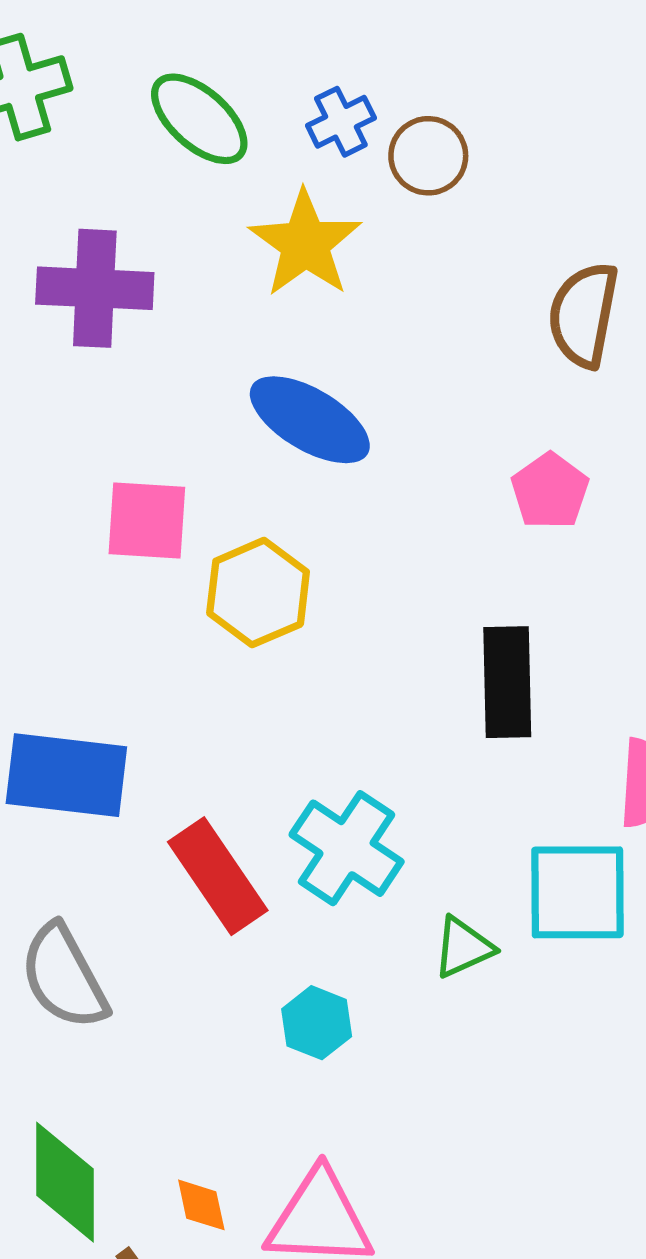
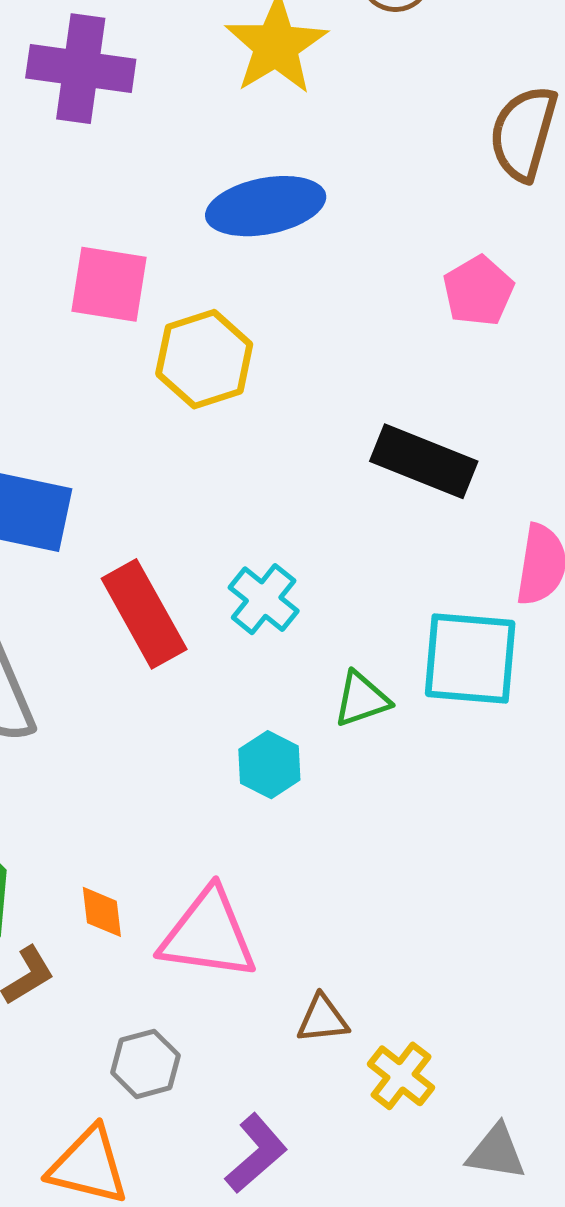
blue ellipse: (310, 420) -> (266, 206), turned -47
black rectangle: (507, 682) -> (424, 461), turned -72
cyan cross: (347, 848) -> (264, 599), size x0.7
cyan hexagon: (317, 1023) -> (269, 765), moved

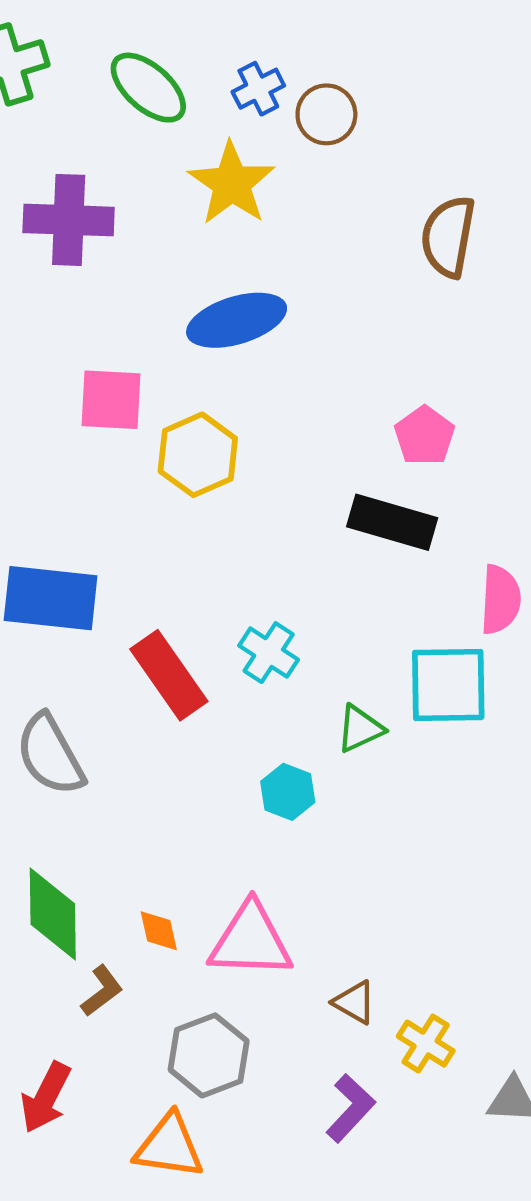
pink pentagon: (478, 291) -> (425, 436), moved
brown triangle: (323, 1019) -> (354, 1002), turned 42
gray hexagon: (145, 1064) -> (209, 1055), size x1.4
purple L-shape: (256, 1153) -> (350, 1108), moved

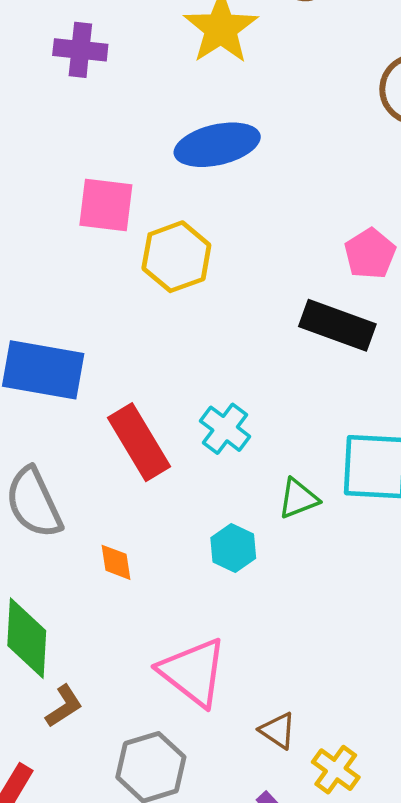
purple cross: (69, 220) -> (80, 50), size x0.7
orange diamond: (159, 931) -> (116, 562), moved
pink triangle: (251, 941) -> (193, 672), turned 32

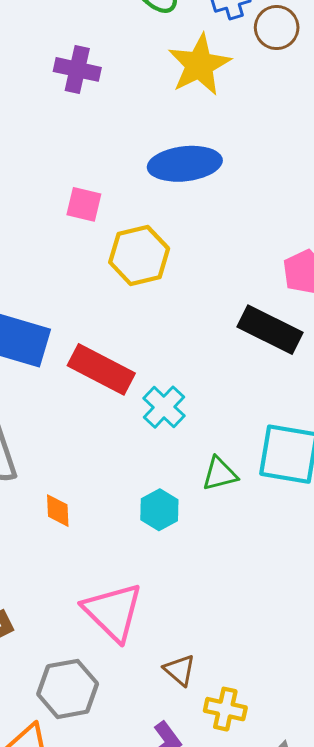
pink square: (106, 205) -> (84, 204), size x0.7
red rectangle: (139, 442) -> (101, 369), moved, turned -38
yellow cross: (336, 770) -> (225, 709), turned -30

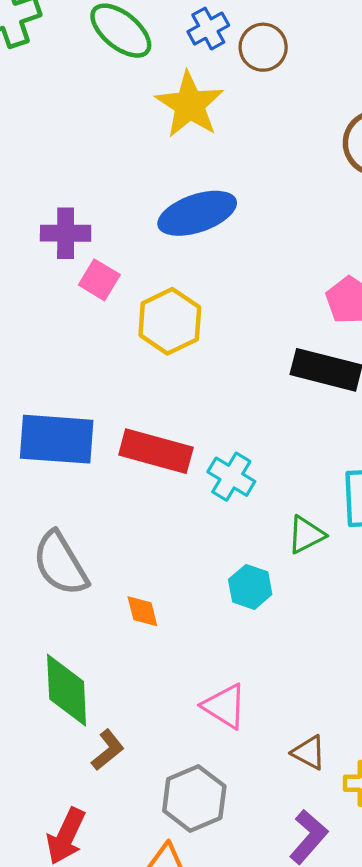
purple cross: (77, 69) -> (66, 233), moved
pink square: (84, 204) -> (99, 280), turned 30
pink triangle: (113, 612) -> (225, 706), size x0.7

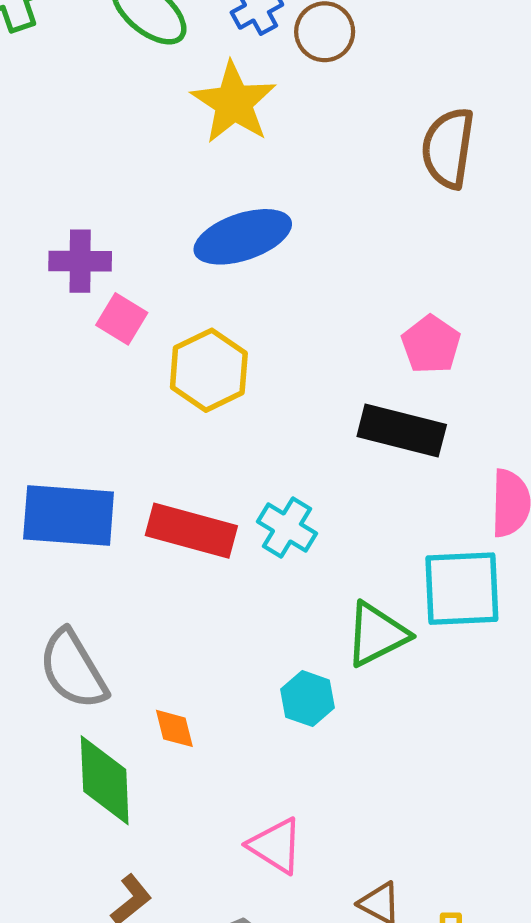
cyan cross: (231, 477) -> (287, 527), moved
green triangle: (306, 535) -> (377, 634), size x1.4
green diamond: (67, 690) -> (105, 780), moved

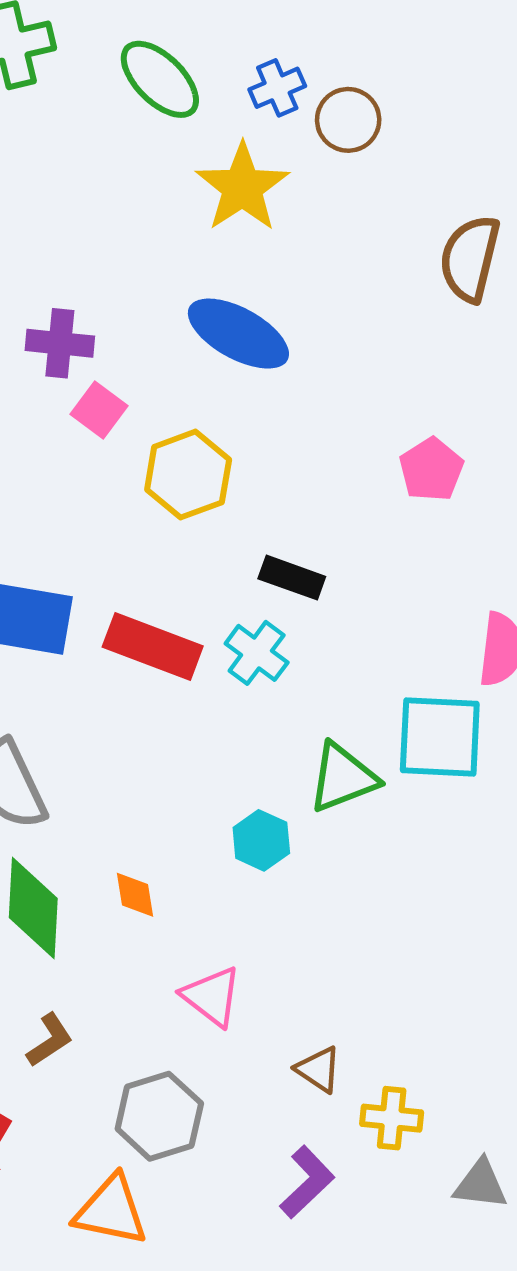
blue ellipse: (243, 237) -> (238, 334), turned 42
black rectangle: (402, 431) -> (292, 578), moved, size x0.7
orange diamond: (174, 728) -> (135, 895), moved

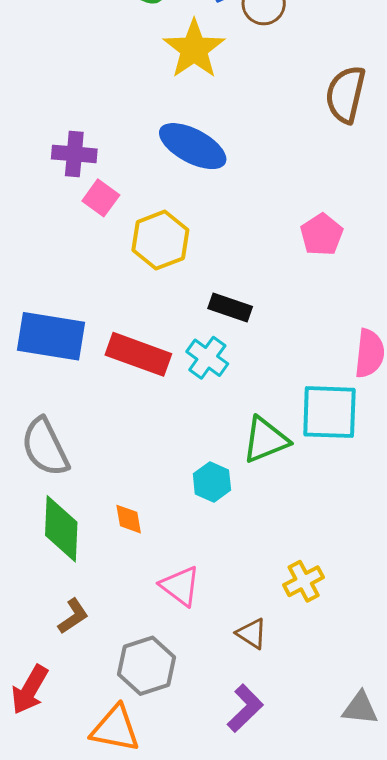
yellow cross: (392, 1118) -> (304, 581), moved, turned -33

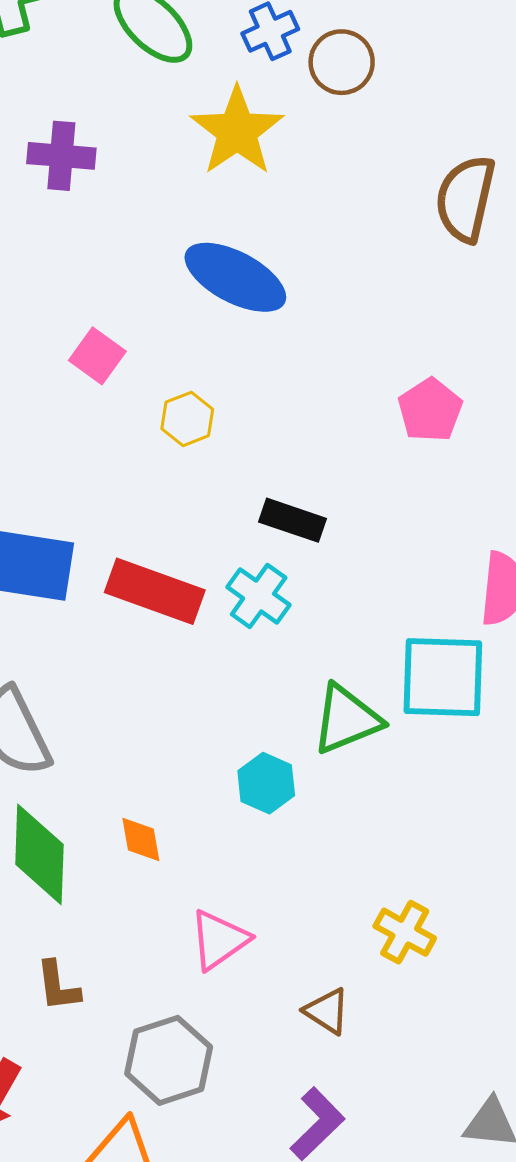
purple cross: (74, 154) -> (61, 156), moved
yellow hexagon: (160, 240) -> (187, 419), size x0.6
yellow cross: (304, 581) -> (405, 932), turned -33
pink triangle: (180, 586) -> (219, 940), turned 48
brown L-shape: (73, 616) -> (58, 986), turned 117

